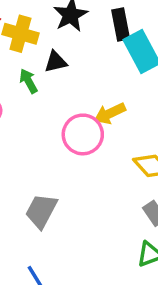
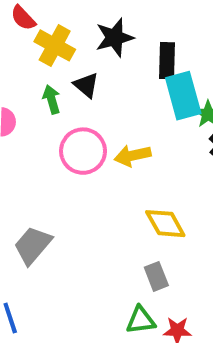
black triangle: (56, 62) -> (86, 85), turned 40
pink circle: (83, 134) -> (83, 151), moved

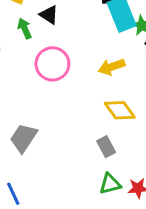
yellow arrow: (133, 156) -> (112, 67), moved
gray rectangle: (156, 276) -> (106, 147), moved

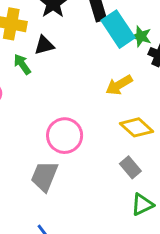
black triangle: (49, 15) -> (44, 45), turned -36
pink circle: (52, 64) -> (65, 136), moved

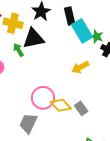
black triangle: (44, 45) -> (33, 38), size x1.6
yellow diamond: (137, 127) -> (61, 105), moved
gray rectangle: (130, 167) -> (81, 108), moved

